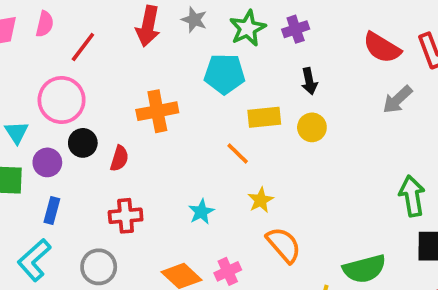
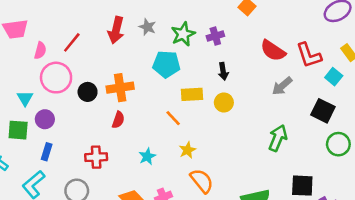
pink semicircle: (45, 24) -> (40, 50), moved
black circle: (83, 143) -> (88, 92), moved
red semicircle: (119, 158) -> (118, 120), moved
green arrow: (412, 196) -> (278, 138), moved, turned 30

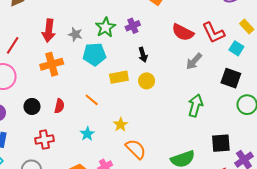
gray star: (147, 27) -> (75, 34), moved
orange cross: (120, 88) -> (52, 64), moved
black circle: (88, 92) -> (32, 106), moved
orange line: (173, 118) -> (92, 100), moved

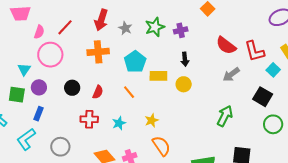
cyan pentagon: (94, 54) -> (135, 62), moved, turned 30
red cross: (44, 140) -> (89, 119), moved

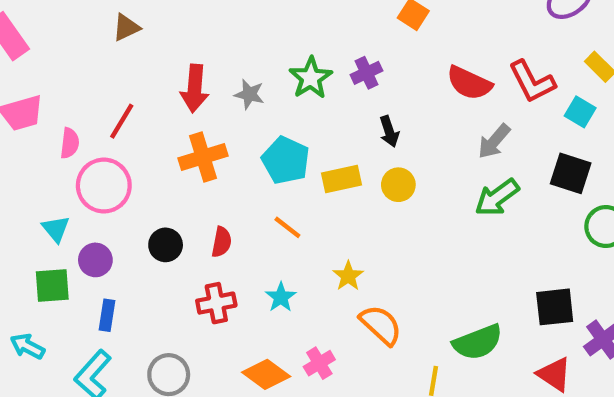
green arrow: (225, 116) -> (497, 197), moved, turned -140

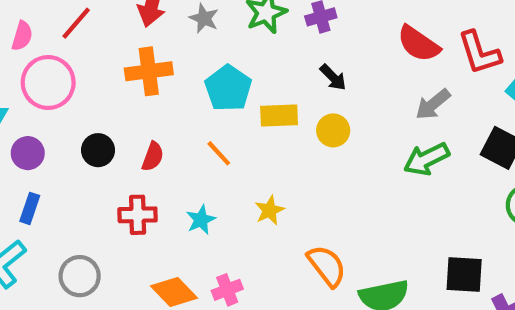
black arrow: (389, 131) -> (333, 77), turned -36
orange semicircle: (381, 325) -> (327, 266), moved

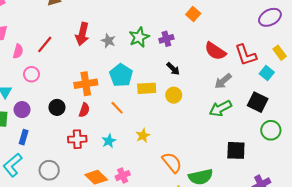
orange cross: (149, 71) -> (86, 84), moved
pink circle: (48, 83) -> (31, 74), size x0.6
black square: (464, 275) -> (236, 150), moved

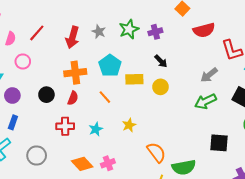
red arrow: (82, 34) -> (72, 37), moved
red semicircle: (215, 51) -> (204, 30), moved, turned -50

